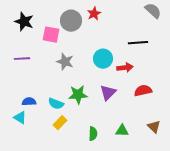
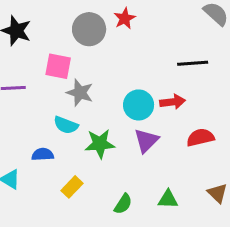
pink square: (51, 35) -> (58, 66), moved
cyan circle: (103, 59) -> (139, 105), moved
blue semicircle: (29, 102) -> (43, 154), moved
cyan semicircle: (56, 104) -> (66, 125), moved
green semicircle: (93, 134) -> (123, 204), turned 32

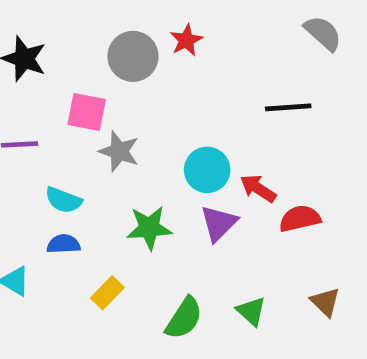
red arrow: (173, 102) -> (258, 188), moved, turned -140
cyan semicircle: (66, 125) -> (63, 200), moved
green triangle: (168, 199) -> (251, 311), turned 40
green semicircle: (123, 204) -> (184, 318), size x1.4

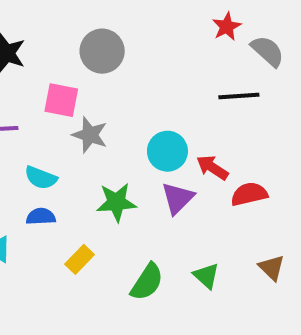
gray semicircle: (323, 33) -> (268, 51), moved
red star: (186, 40) -> (227, 27), moved

